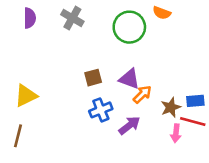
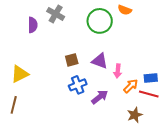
purple semicircle: (30, 18) -> (33, 25), moved
orange arrow: (142, 94) -> (131, 86), moved
brown star: (171, 107) -> (135, 115), moved
pink arrow: (176, 133) -> (118, 71), moved

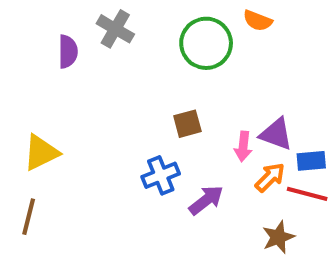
brown square: (72, 60) -> (187, 124), moved
purple triangle: (100, 61) -> (276, 134), moved

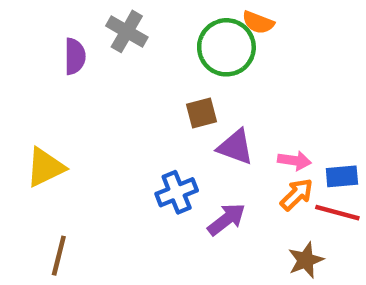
orange semicircle: (258, 21) -> (258, 22), moved
brown square: (187, 124) -> (202, 113), moved
purple triangle: (276, 134) -> (235, 147), moved
pink arrow: (243, 146) -> (294, 161), moved, turned -88
brown line: (29, 217) -> (59, 256), moved

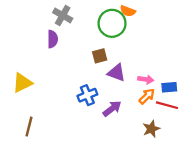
purple semicircle: (75, 56) -> (53, 39), moved

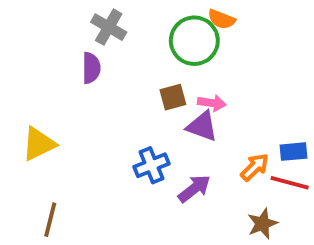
pink arrow: (146, 79) -> (212, 103), moved

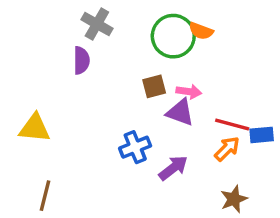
orange semicircle: (222, 19) -> (201, 31), moved
yellow triangle: (39, 144) -> (35, 128), turned 32
red line: (290, 183) -> (232, 125), moved

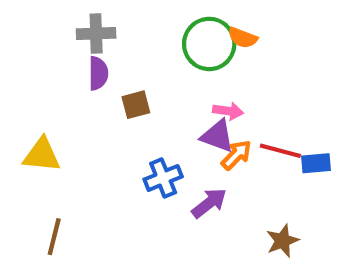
gray cross: (97, 24) -> (96, 34), moved, turned -32
brown square: (154, 86) -> (136, 105), moved
orange arrow: (227, 149) -> (236, 155), moved

